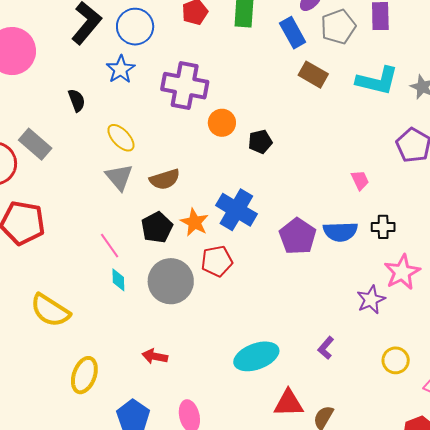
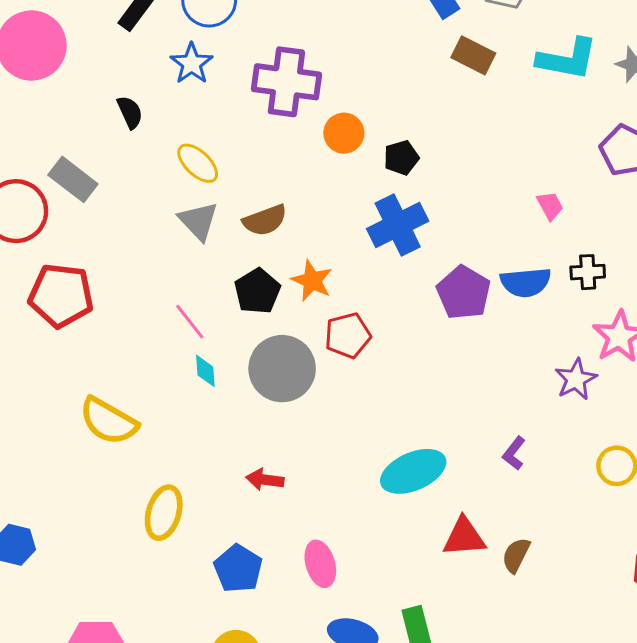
blue cross: (236, 210) -> (398, 225), moved, turned 36

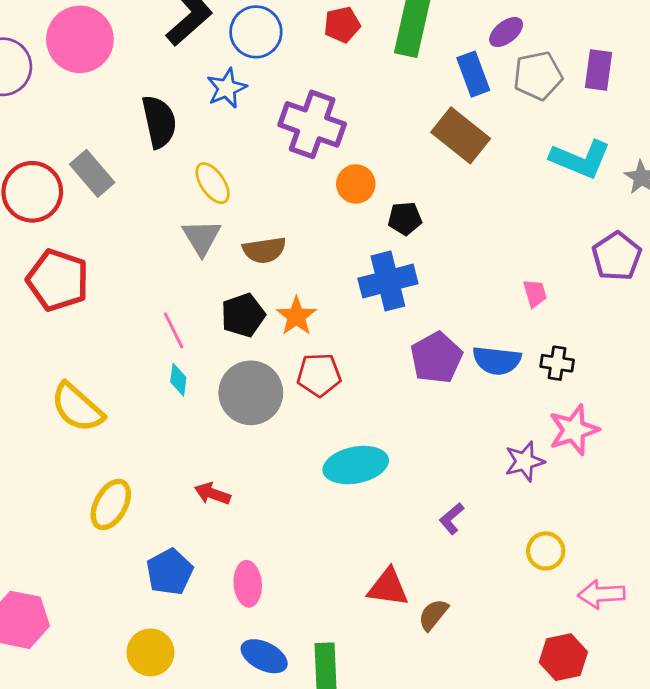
brown rectangle: (473, 55) -> (461, 135), moved, size x1.4
black semicircle: (130, 112) -> (159, 122), size x1.6
cyan ellipse: (413, 471) -> (356, 465), moved

